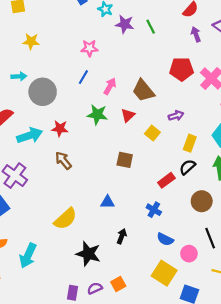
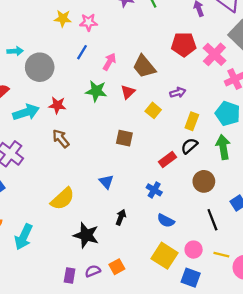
yellow star: (31, 41) -> (63, 18), moved
blue triangle: (107, 202) -> (106, 182), turned 48
pink circle: (189, 254) -> (194, 250), moved

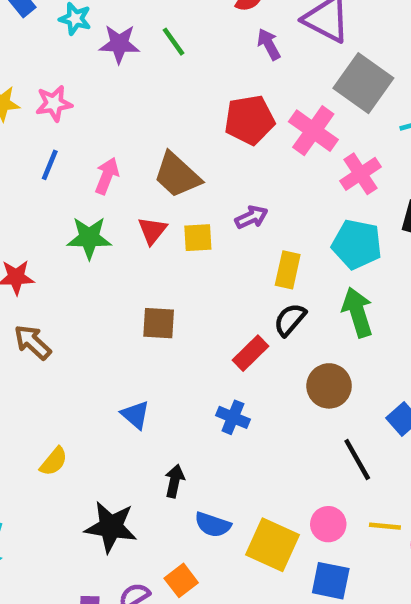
yellow square: (153, 110) -> (198, 238), moved, turned -35
yellow semicircle: (63, 199) -> (54, 461), size x0.6
blue semicircle: (166, 221) -> (213, 525), moved

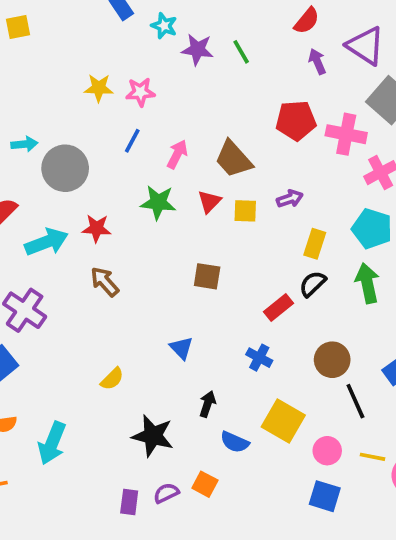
pink cross: (313, 131) -> (346, 134), turned -30
brown circle: (329, 386) -> (332, 360), moved
yellow square: (273, 545) -> (283, 421), moved
orange square: (181, 580) -> (205, 484), turned -30

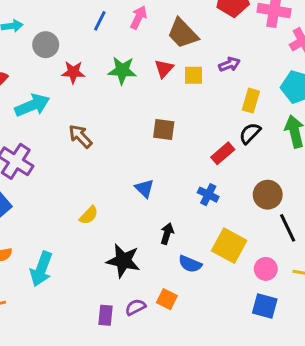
pink arrow: (177, 154) -> (139, 17), moved
gray circle: (65, 168) -> (46, 45), size x0.7
red star: (97, 228) -> (73, 72), moved

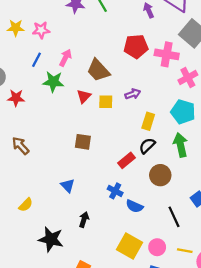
green star: (122, 70) -> (53, 82), moved
brown circle: (268, 195) -> (160, 175), moved
yellow square: (229, 246) -> (129, 246), moved
blue semicircle: (190, 264) -> (134, 206), moved

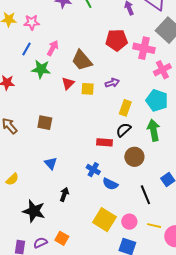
brown square: (83, 142) -> (45, 123), moved
red rectangle: (126, 160) -> (104, 142), turned 42

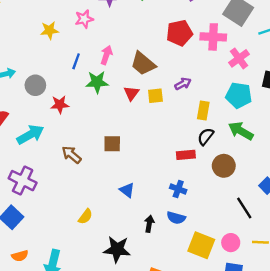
pink star: (32, 22) -> (84, 19), moved
green arrow: (154, 130) -> (241, 131), turned -40
blue semicircle: (110, 184) -> (176, 218), moved

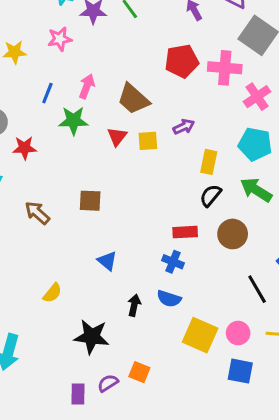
red rectangle: (186, 155) -> (185, 232), moved

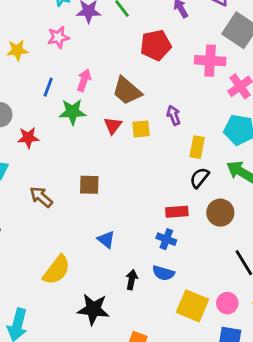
red pentagon: (182, 61) -> (156, 45), moved
purple arrow: (184, 127) -> (174, 115), turned -84
yellow semicircle: (52, 293) -> (57, 270), size x1.6

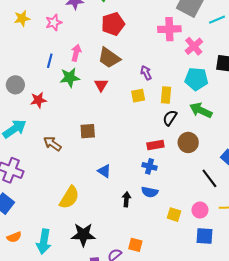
red pentagon: (156, 45) -> (113, 24), moved
yellow star: (17, 50) -> (22, 18), moved
yellow square: (141, 129) -> (138, 96), moved
yellow square: (192, 306) -> (174, 215), size x0.6
black star: (93, 309) -> (83, 235), moved

